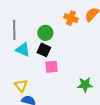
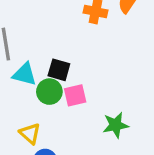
green circle: (45, 33) -> (49, 92), moved
green star: (85, 85) -> (116, 125), moved

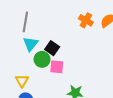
cyan triangle: (25, 74) -> (31, 44), turned 35

